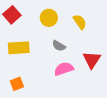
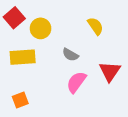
yellow circle: (49, 18) -> (41, 28), moved
pink semicircle: (64, 69) -> (76, 82), turned -36

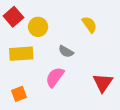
red triangle: (110, 71) -> (103, 83), moved
pink semicircle: (76, 82) -> (55, 77), moved

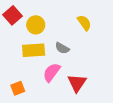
yellow rectangle: (21, 54) -> (34, 50), moved
red triangle: (103, 83) -> (77, 83), moved

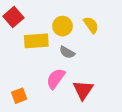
yellow circle: (36, 25) -> (63, 26), moved
yellow rectangle: (34, 50) -> (36, 41), moved

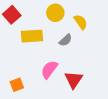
yellow circle: (63, 26) -> (55, 13), moved
gray semicircle: (67, 52) -> (65, 40), moved, turned -72

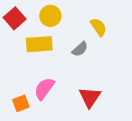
yellow circle: (55, 13) -> (50, 16), moved
pink semicircle: (49, 70) -> (44, 89), moved

